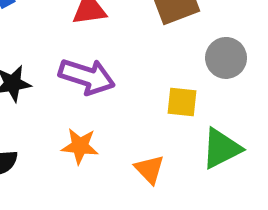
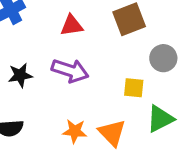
orange star: (80, 146) -> (75, 131), moved
orange triangle: (149, 169) -> (112, 133), size x1.4

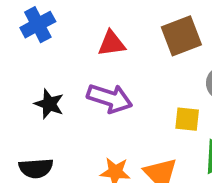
black star: (20, 75) -> (49, 104), turned 30

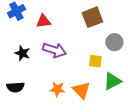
red triangle: (112, 43) -> (43, 21), moved

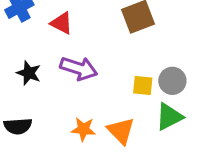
red triangle: (43, 21) -> (62, 23), turned 35
gray circle: (114, 42) -> (172, 81), moved

